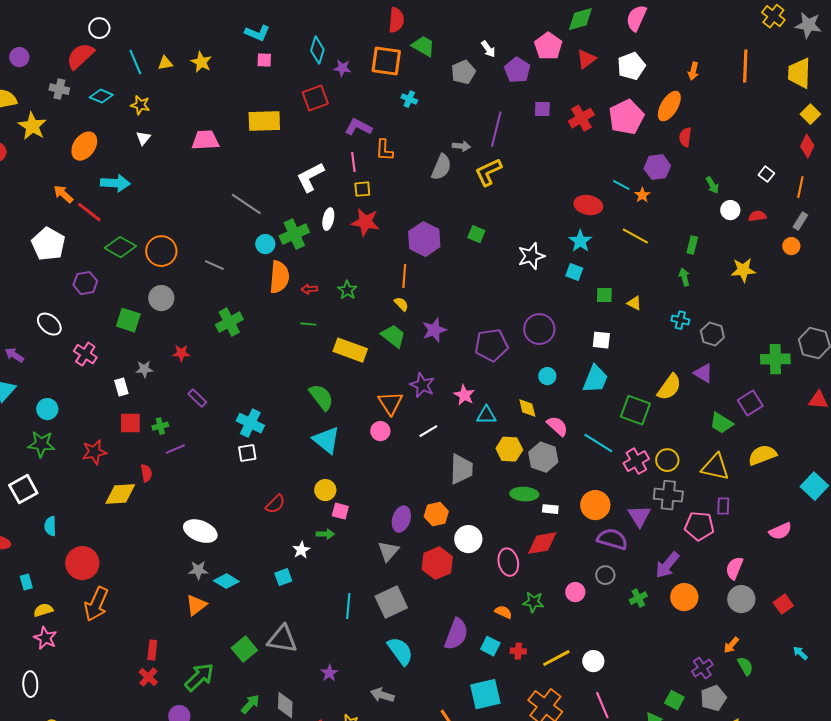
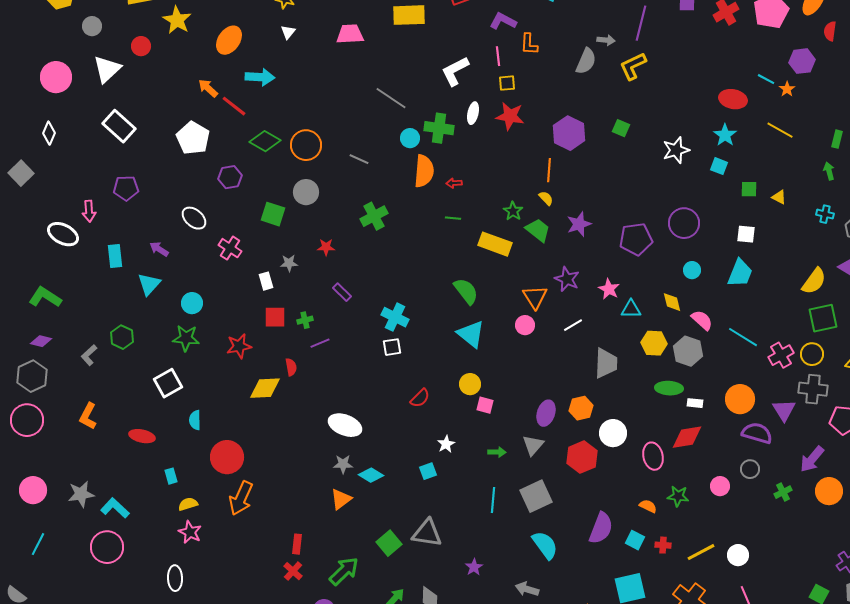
green cross: (294, 234) -> (439, 128), turned 32
green star: (347, 290) -> (513, 211), moved
green square: (635, 410) -> (823, 318), moved, turned -32
green arrow: (325, 534) -> (497, 452), moved

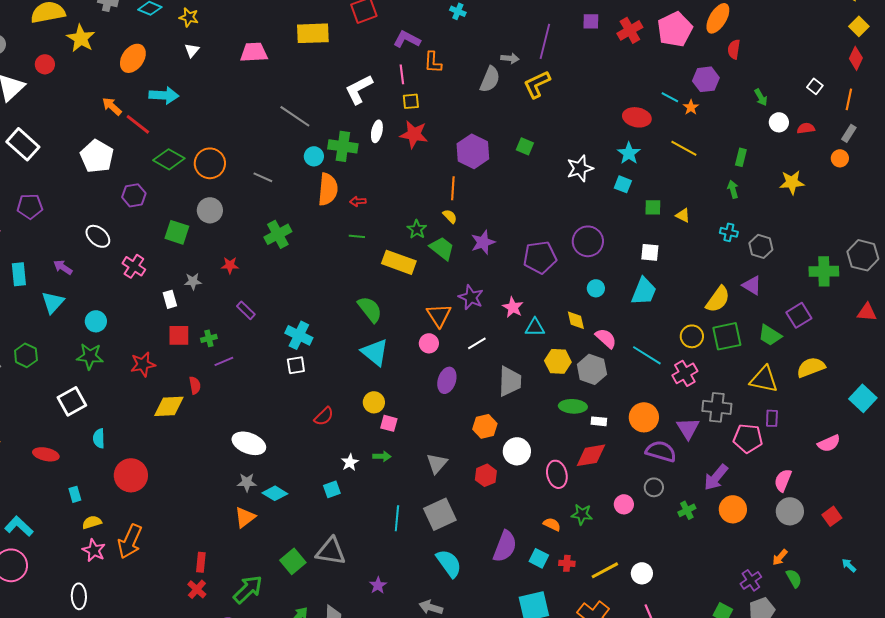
yellow circle: (812, 354) -> (692, 336), moved
purple ellipse: (546, 413) -> (447, 380), moved
green arrow: (497, 452) -> (382, 456), moved
red hexagon: (582, 457) -> (486, 475), size x0.7
orange arrow: (241, 498) -> (130, 541), moved

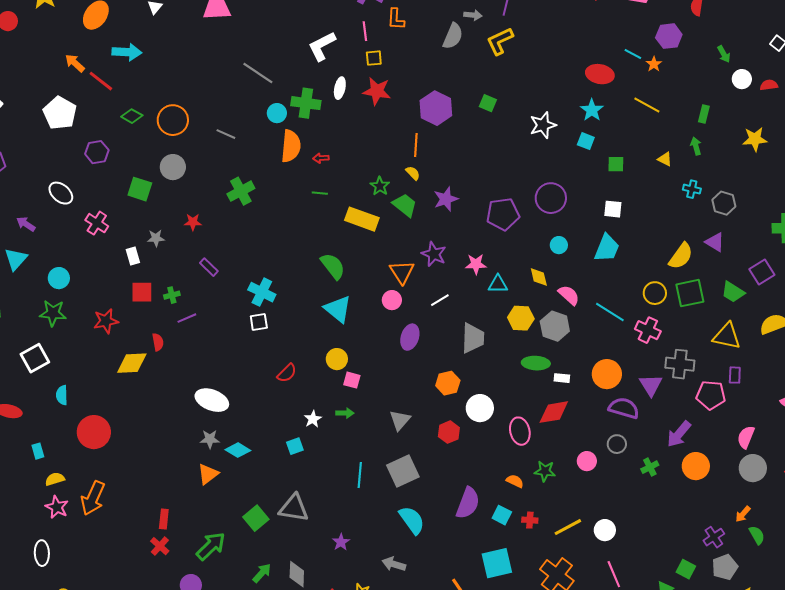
green diamond: (169, 159) -> (132, 116), size x0.7
yellow triangle: (683, 215) -> (665, 159), moved
pink star: (513, 307) -> (476, 264), turned -30
pink cross: (685, 373) -> (648, 330), turned -35

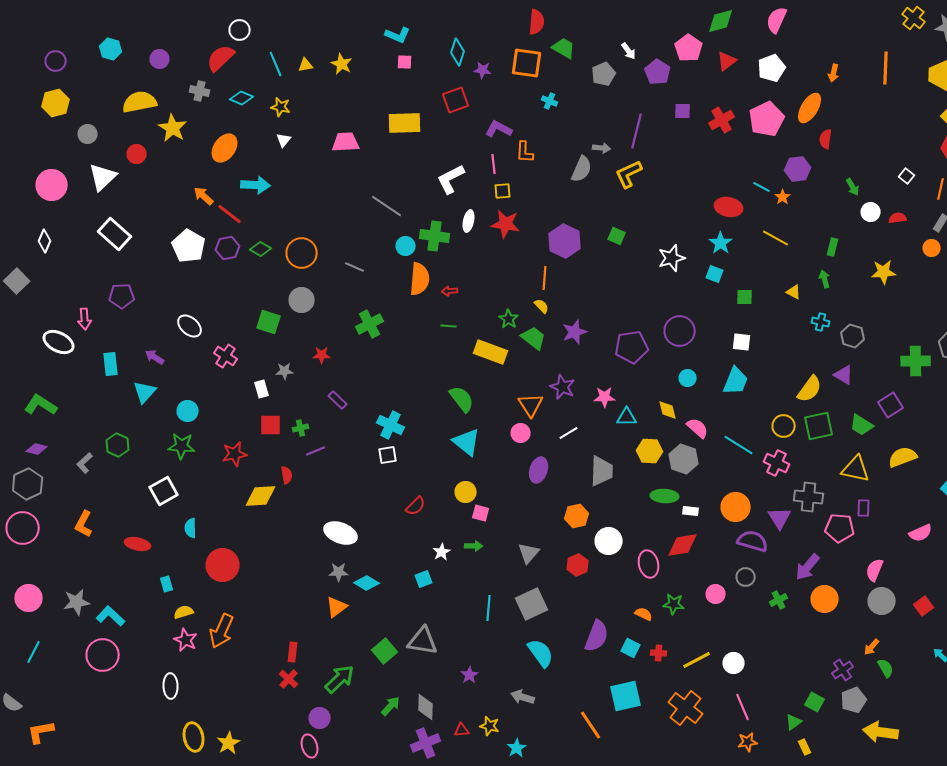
purple hexagon: (97, 152) -> (228, 248), moved

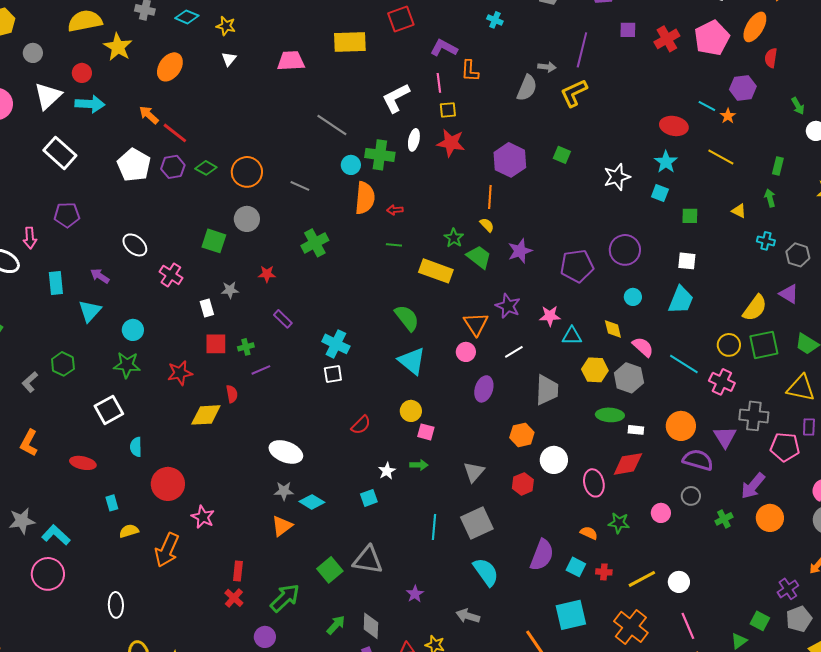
cyan arrow: (256, 185) -> (90, 104), moved
pink star: (186, 640) -> (203, 517), moved

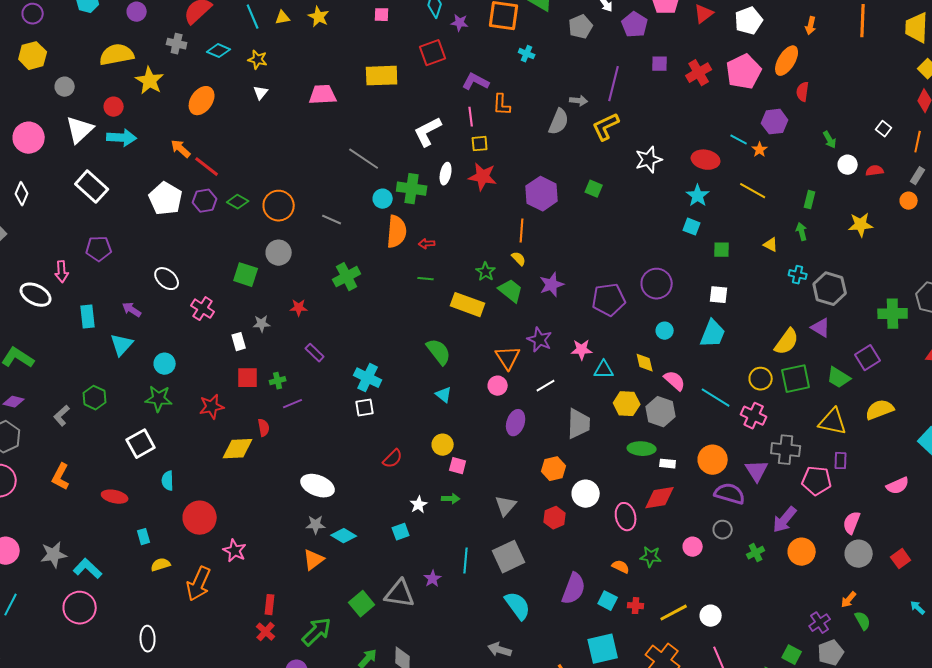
white star: (617, 177) -> (649, 160), moved
gray hexagon: (798, 255) -> (830, 289), size x1.4
cyan triangle: (412, 361) -> (444, 395), size x0.6
purple star: (415, 594) -> (433, 579), moved

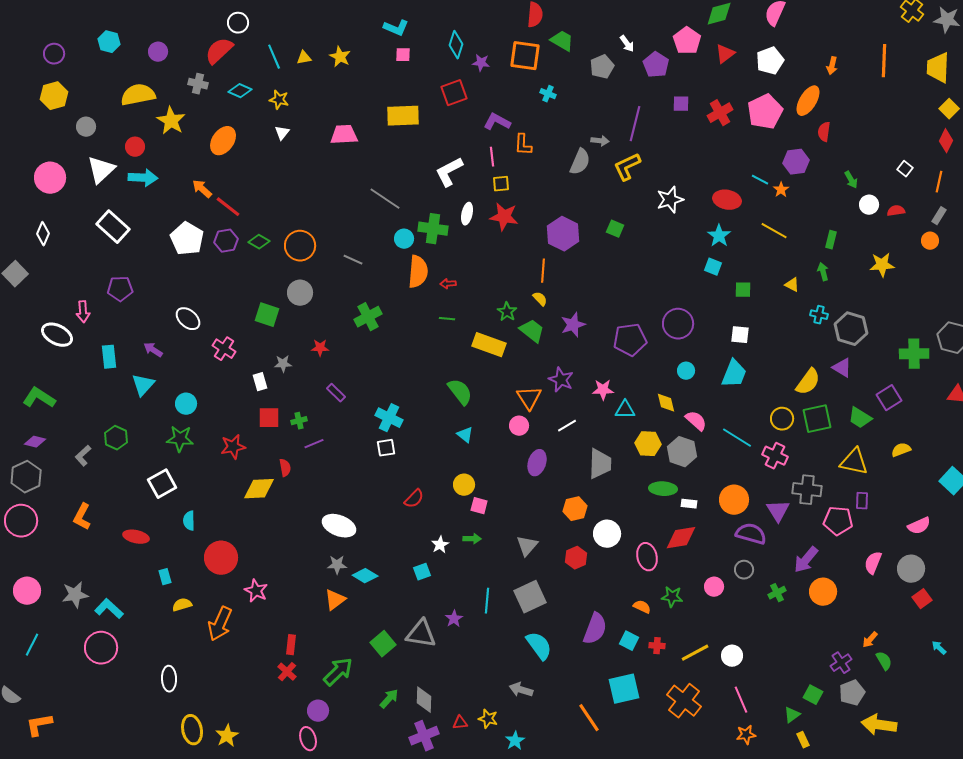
yellow semicircle: (880, 410) -> (901, 450), size x0.7
gray circle: (859, 554) -> (911, 569), moved

